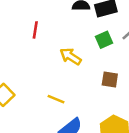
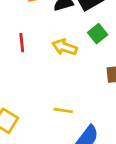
yellow arrow: (71, 56) -> (65, 47), moved

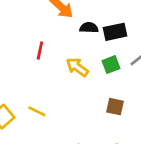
yellow line: (63, 110) -> (37, 111), moved

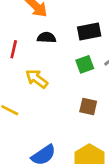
black semicircle: (89, 28) -> (47, 38), moved
yellow arrow: (77, 67) -> (37, 79), moved

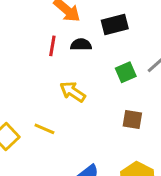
black rectangle: (89, 32) -> (115, 25), moved
red line: (14, 49) -> (52, 46), moved

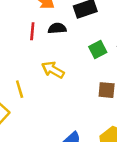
yellow line: (44, 129) -> (20, 89), moved, turned 54

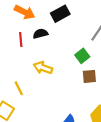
green square: (98, 49) -> (82, 56), moved

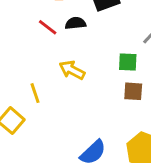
red line: (21, 40) -> (48, 27), turned -56
green square: (82, 56) -> (128, 62), turned 32

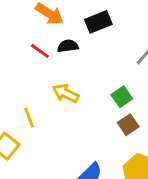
green square: (128, 62) -> (122, 97), moved, turned -36
brown square: (133, 91) -> (128, 125), moved, turned -36

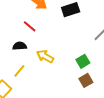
black semicircle: (68, 46) -> (20, 46), moved
yellow line: (29, 118) -> (19, 71), turned 56

